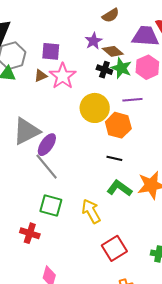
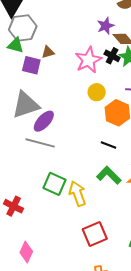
purple square: (51, 51) -> (31, 65), moved
pink star: (63, 76) -> (88, 60), moved
yellow circle: (95, 108) -> (97, 92), size x0.6
gray line: (47, 167) -> (40, 143), turned -44
green square: (51, 205) -> (54, 184), moved

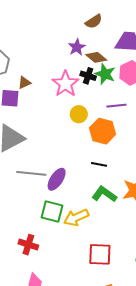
purple ellipse: (44, 121) -> (57, 179), moved
yellow arrow: (77, 194) -> (76, 217), turned -85
red cross: (14, 206) -> (28, 245), moved
red square: (95, 234) -> (100, 254), turned 35

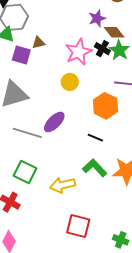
yellow circle: (79, 114) -> (70, 82), moved
purple ellipse: (57, 179) -> (54, 122), moved
green square: (52, 211) -> (25, 172), moved

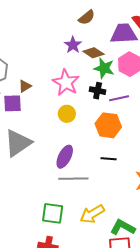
black cross: (102, 49) -> (98, 91), moved
gray line: (27, 133) -> (73, 179), moved
green L-shape: (95, 168) -> (123, 227), moved

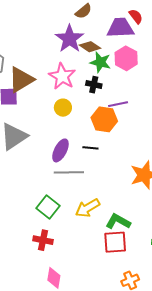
purple star: (73, 45) -> (69, 39), size x1.6
brown triangle: (25, 86) -> (21, 80), size x2.0
purple line: (119, 98) -> (118, 104), moved
black line: (109, 159) -> (90, 148), moved
green square: (53, 213) -> (48, 207), turned 30

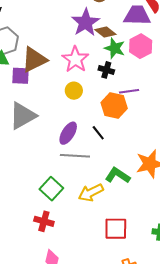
black line: (90, 148) -> (98, 133), turned 42
green L-shape: (118, 221) -> (118, 175), moved

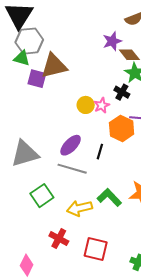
purple star: (86, 22) -> (112, 41), size x0.7
pink star: (75, 59) -> (102, 105), moved, size x0.6
gray triangle: (23, 116) -> (25, 154), moved
black line: (98, 133) -> (100, 152), turned 42
red cross: (44, 221) -> (59, 239), moved

